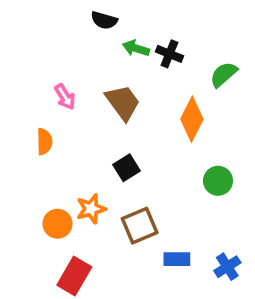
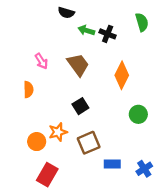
green semicircle: (224, 74) -> (142, 22), moved, turned 114

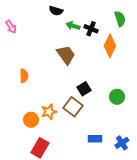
pink arrow: (41, 61) -> (11, 27), moved
orange diamond: (122, 75) -> (110, 46), moved
black square: (80, 106) -> (84, 89), moved
brown square: (89, 143) -> (73, 107), moved, turned -30

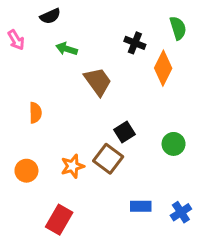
black semicircle: (56, 11) -> (50, 16), moved, turned -40
green arrow: (73, 26) -> (67, 49), moved
orange circle: (31, 120) -> (26, 171), moved

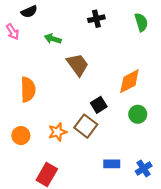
black semicircle: (50, 16) -> (29, 12), moved
black cross: (135, 43) -> (96, 19), moved, turned -35
orange diamond: (163, 68) -> (129, 81), moved, turned 36
orange semicircle: (35, 113) -> (28, 90), size x1.5

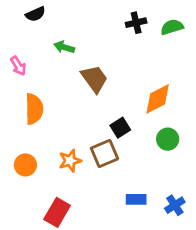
black cross: (96, 19) -> (136, 23), moved
green semicircle: (141, 22) -> (172, 27), turned -90
pink arrow: (13, 32) -> (18, 66), moved
brown square: (86, 126) -> (104, 153), turned 30

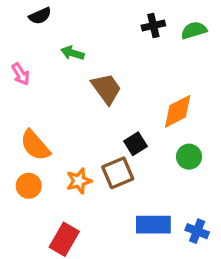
orange semicircle: (34, 109) -> (35, 145), moved, turned 140
blue rectangle: (136, 199) -> (153, 225), size x1.5
blue cross: (175, 205) -> (197, 231), turned -36

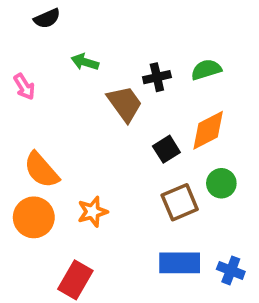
black cross: (153, 26) -> (157, 77), moved
green semicircle: (194, 30) -> (206, 70), moved
black square: (136, 144) -> (166, 149), moved
brown square: (118, 173) -> (180, 202), moved
orange circle: (29, 186) -> (34, 217), size x1.4

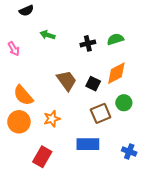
brown trapezoid: (125, 104) -> (67, 81), moved
black square: (166, 149) -> (93, 84), turned -32
blue rectangle: (180, 263) -> (88, 144), moved

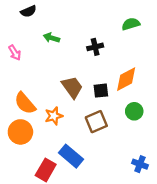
green semicircle: (115, 39) -> (131, 24), moved
black square: (93, 84) -> (101, 91), turned -32
brown square: (101, 113) -> (96, 122), moved
orange star: (52, 119) -> (54, 116), moved
blue rectangle: (88, 144) -> (71, 156), moved, turned 40

